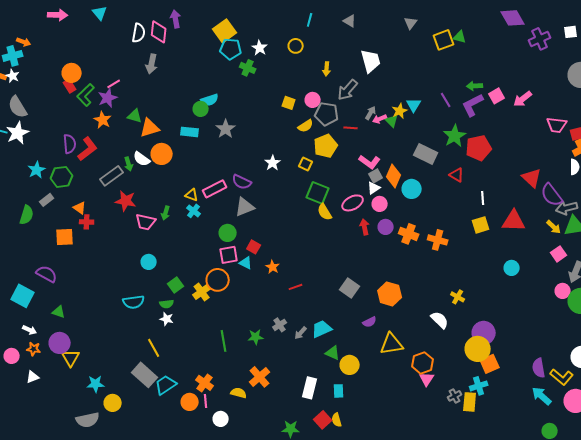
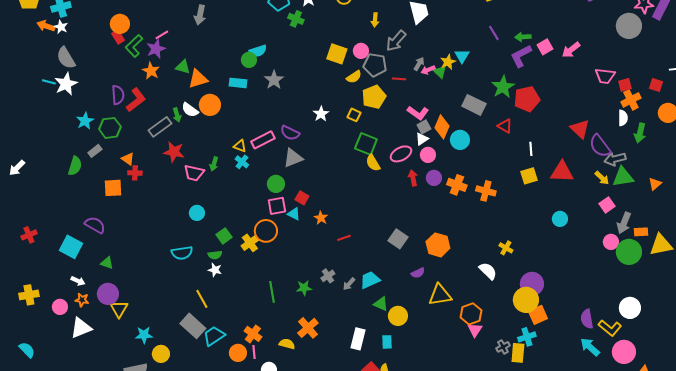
purple line: (446, 100) -> (494, 33), moved
yellow square: (289, 103) -> (337, 54), size x1.5
white triangle: (33, 377) -> (81, 328), size x1.6

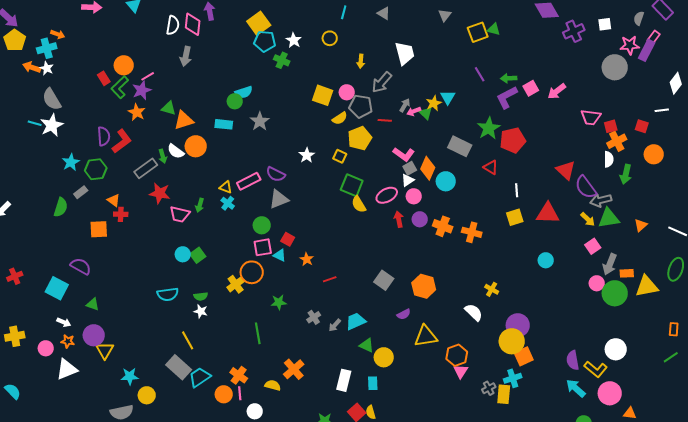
orange circle: (120, 24) -> (124, 65), moved
green square: (224, 236) -> (198, 255), moved
green star: (304, 288) -> (279, 302), moved

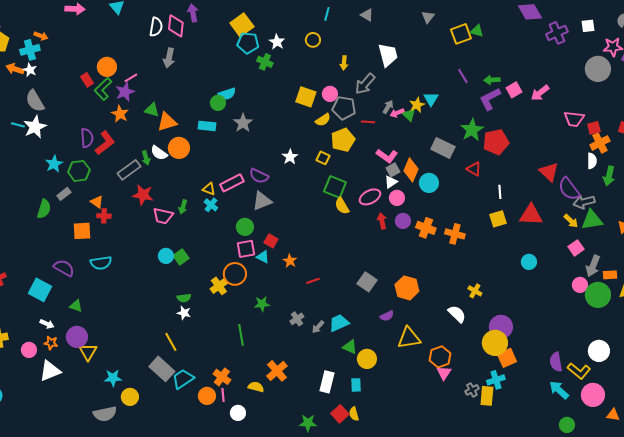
cyan semicircle: (168, 294) -> (101, 263), moved

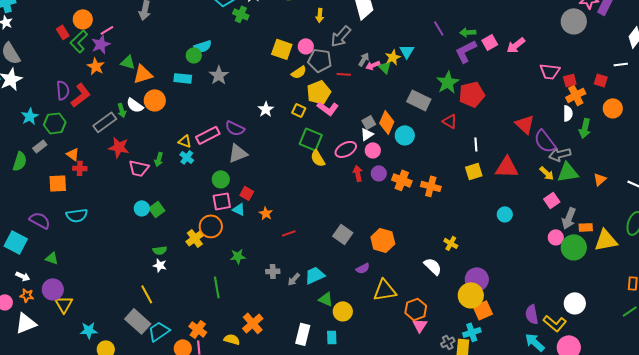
pink L-shape: (387, 156) -> (328, 108), moved
gray cross: (297, 319) -> (273, 271), turned 32

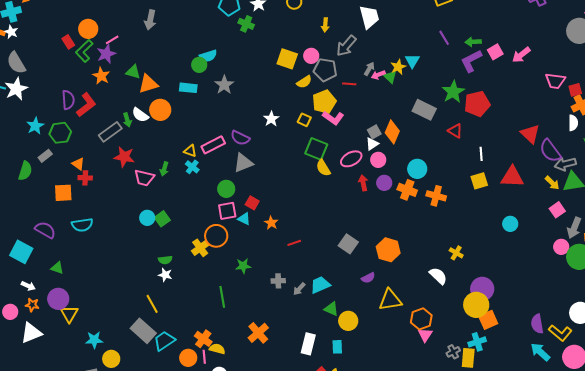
cyan circle: (405, 135) -> (417, 169), moved
yellow semicircle: (232, 339) -> (217, 349), moved

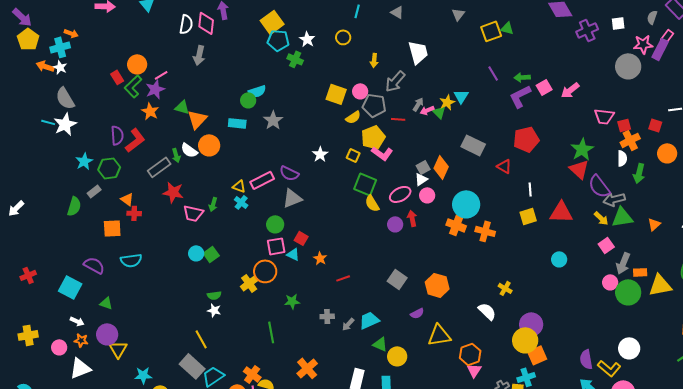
orange triangle: (148, 84) -> (197, 119), turned -30
green star: (453, 92) -> (582, 149), moved
cyan circle: (417, 169) -> (466, 204), size x1.4
purple circle: (384, 183) -> (395, 224), moved

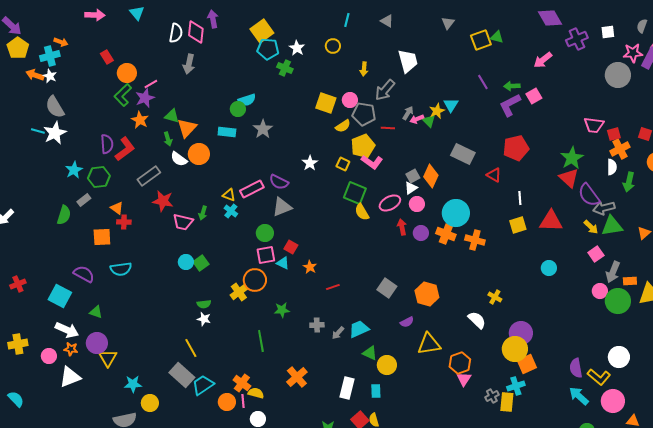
red rectangle: (117, 77) -> (107, 57), moved
pink arrow: (570, 90) -> (543, 60), moved
green arrow: (176, 155) -> (168, 139), moved
purple circle: (395, 224) -> (421, 233), moved
white arrow: (77, 321) -> (67, 330), size x1.6

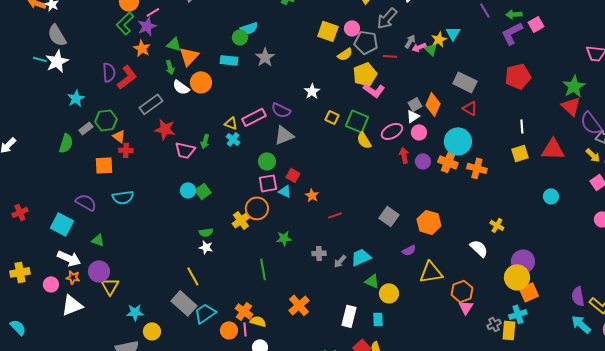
yellow square: (343, 164) -> (332, 117), moved
red triangle: (494, 175) -> (470, 108), moved
green hexagon: (99, 177) -> (106, 120), moved

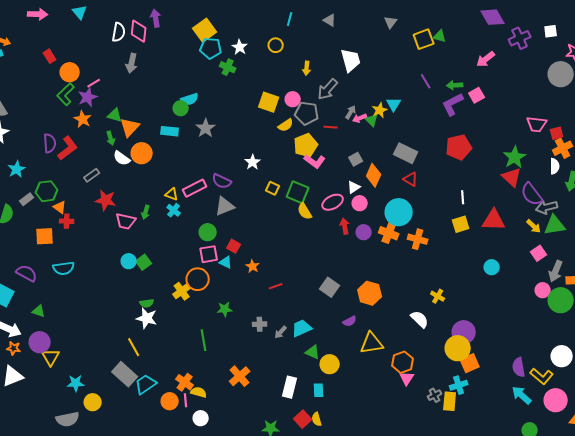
gray rectangle: (151, 104) -> (92, 175), size x0.7
gray square: (415, 104) -> (356, 159), moved
white star: (206, 247) -> (147, 318), size x1.5

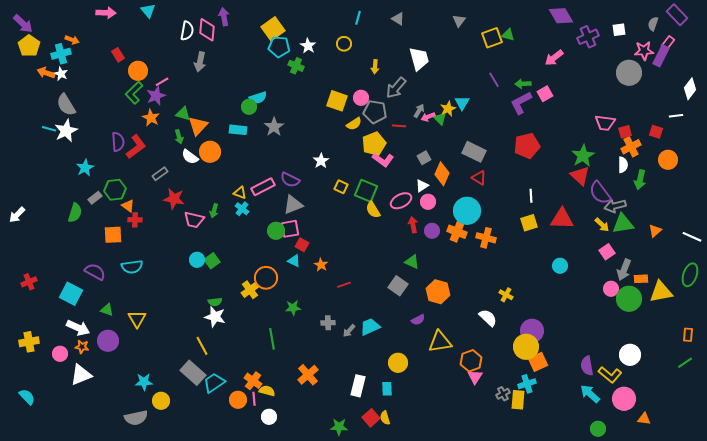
pink square: (209, 254) -> (290, 229), moved
green triangle: (313, 352) -> (412, 262), moved
yellow triangle: (51, 357) -> (137, 319), moved

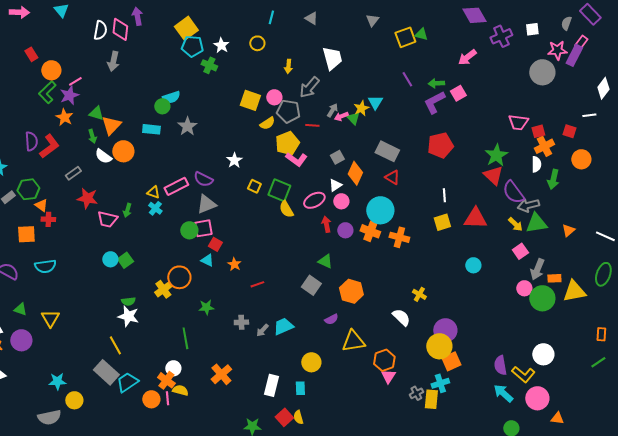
white circle: (269, 417) -> (173, 368), moved

